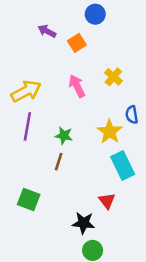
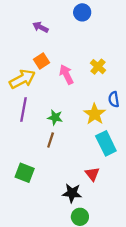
orange square: (77, 43) -> (42, 61), moved

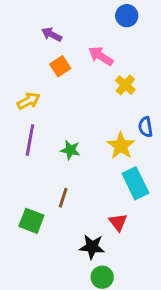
blue circle: (82, 12) -> (127, 16), moved
orange square: (42, 61) -> (60, 66), moved
pink arrow: (66, 75) -> (101, 56), moved, turned -30
yellow arrow: (22, 79) -> (28, 101), size x0.7
brown line: (51, 140) -> (63, 198), moved

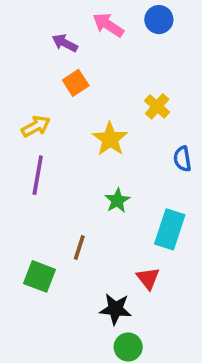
pink arrow: (101, 56) -> (108, 25), moved
yellow star: (121, 146) -> (110, 139), moved
green star: (70, 150) -> (117, 200), moved, turned 30
cyan rectangle: (135, 183) -> (170, 229), turned 44

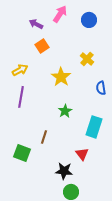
blue circle: (159, 20) -> (89, 20), moved
pink arrow: (108, 25) -> (60, 14), turned 90

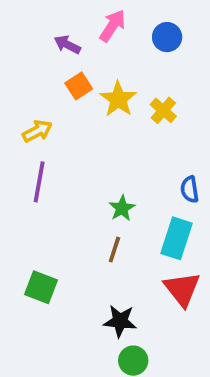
yellow star: (61, 77) -> (118, 99), moved
blue semicircle: (101, 88) -> (190, 189), moved
brown line: (44, 137) -> (114, 250), moved
red triangle: (82, 154) -> (182, 289), moved, size x1.5

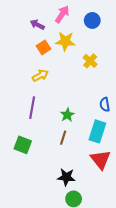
yellow star: (118, 99) -> (65, 41), moved, turned -30
yellow arrow: (37, 131) -> (40, 75), moved
purple line: (39, 182) -> (32, 108), moved
green square: (41, 287) -> (23, 145), moved

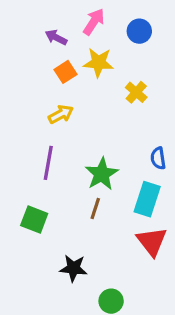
green star: (67, 115) -> (102, 174), size x1.5
black star: (66, 177) -> (73, 268), moved

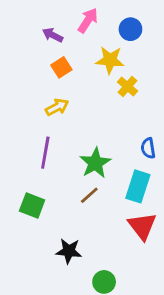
yellow star: (98, 63) -> (110, 60), moved
brown line: (95, 208) -> (89, 195), turned 30

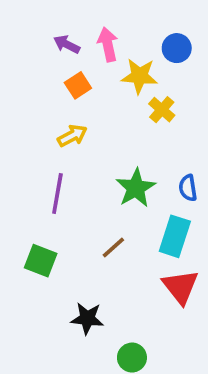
pink arrow: (88, 20) -> (108, 44), moved, turned -45
blue circle: (130, 29) -> (177, 48), moved
green star: (95, 163) -> (136, 188), moved

